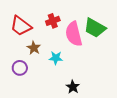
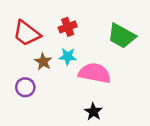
pink semicircle: (74, 34) -> (95, 73), moved, turned 115
cyan star: (56, 58) -> (68, 56), moved

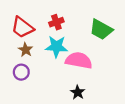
cyan star: (68, 56) -> (56, 47), size x1.5
brown star: (43, 62) -> (26, 50), moved

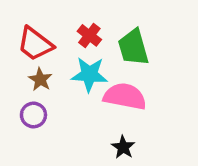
red cross: (56, 22) -> (89, 35), turned -32
green trapezoid: (101, 30) -> (133, 47), moved, turned 45

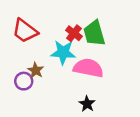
red cross: (89, 35) -> (74, 33), moved
brown star: (40, 79) -> (36, 70), moved

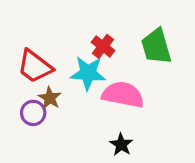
red trapezoid: (25, 31) -> (35, 66), moved
green trapezoid: (94, 33) -> (156, 46), moved

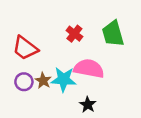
cyan star: (88, 73) -> (64, 79), moved
brown star: (50, 98) -> (43, 81), moved

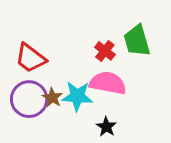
red cross: (74, 34) -> (105, 51), moved
purple circle: (24, 82) -> (29, 99), size x1.6

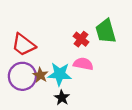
pink semicircle: (108, 83) -> (83, 64), size x0.7
black star: (106, 127) -> (62, 98), moved

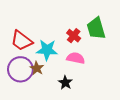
cyan star: (60, 74) -> (47, 50), moved
black star: (62, 98) -> (65, 83), moved

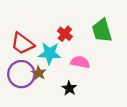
red cross: (74, 36) -> (65, 34), moved

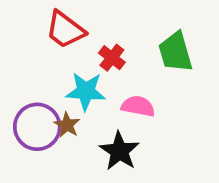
red trapezoid: (22, 44) -> (65, 30), moved
black star: (69, 88) -> (119, 151), size x1.5

